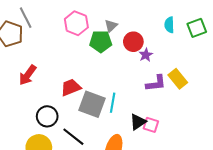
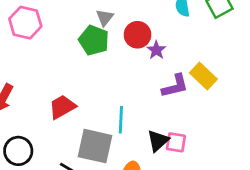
pink hexagon: (76, 23) -> (25, 23), moved
green pentagon: (101, 41) -> (94, 40), turned 30
gray square: (92, 104) -> (95, 146), moved
black circle: (47, 116) -> (18, 151), moved

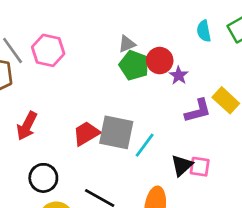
gray triangle: (105, 18) -> (127, 44), turned 30
green pentagon: (94, 40) -> (134, 65), moved
cyan line: (121, 120) -> (145, 145), turned 35
gray square: (95, 146) -> (116, 132), moved

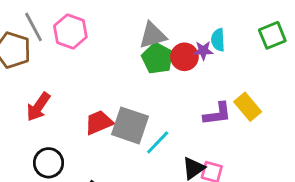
cyan semicircle: (204, 31) -> (218, 40), moved
gray triangle: (127, 44) -> (153, 35), size x1.5
purple star: (179, 75) -> (203, 51), moved, turned 30

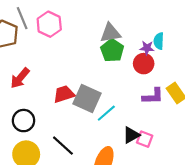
red circle: (184, 57) -> (144, 64), moved

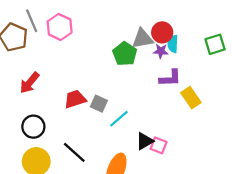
gray triangle: (110, 33) -> (142, 39), moved
red circle: (144, 64) -> (162, 32), moved
purple L-shape: (153, 96) -> (170, 78), moved
gray square: (87, 98) -> (99, 104), size x0.6

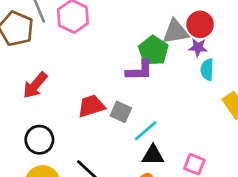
cyan semicircle: (173, 44) -> (207, 70), moved
purple L-shape: (170, 78) -> (139, 70), moved
black triangle: (145, 141) -> (153, 155), moved, turned 30

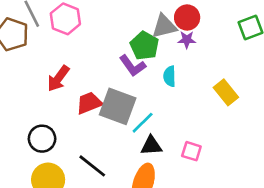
purple L-shape: (139, 70) -> (132, 66), turned 60
cyan semicircle: (207, 70) -> (170, 76), moved
red arrow: (35, 85) -> (58, 78), moved
gray square: (121, 112) -> (118, 106), size x1.8

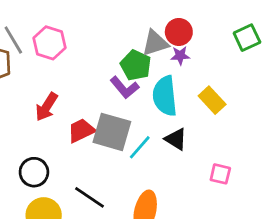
cyan semicircle: (170, 76) -> (165, 96), size x1.8
yellow rectangle: (226, 92) -> (212, 100), moved
black triangle: (151, 146) -> (176, 139), moved, turned 40
pink square: (191, 151) -> (220, 174), moved

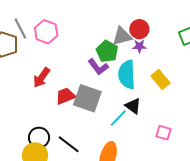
cyan line: (140, 147) -> (118, 118), moved
black circle: (34, 172) -> (39, 138), moved

